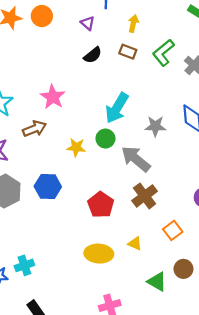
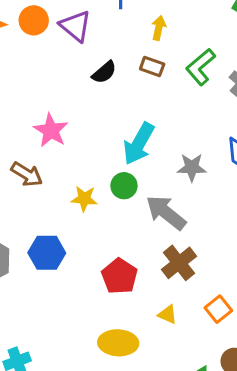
purple triangle: (88, 23) -> (75, 26), moved, size x1.6
brown arrow: (34, 129) -> (27, 174), turned 55
yellow triangle: (135, 244) -> (168, 314), moved

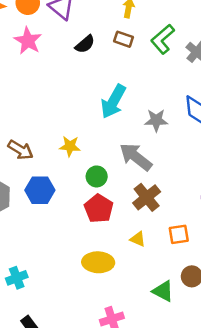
pink star: (51, 130) -> (28, 41), moved
brown arrow: (27, 174) -> (20, 150), moved
green circle: (124, 186) -> (97, 176), moved
orange square: (218, 309) -> (179, 234), turned 30

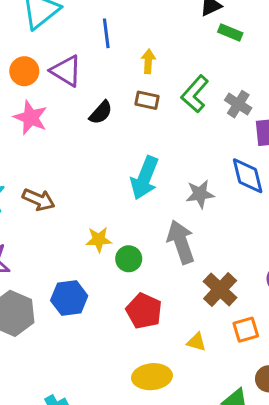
brown arrow: (20, 150) -> (39, 200), moved
gray arrow: (136, 157) -> (181, 242), turned 40
green circle: (97, 176) -> (129, 259), moved
brown cross: (147, 197) -> (220, 290), moved

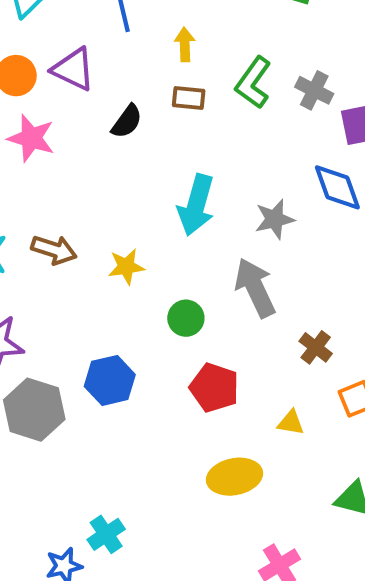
yellow star: (99, 240) -> (126, 267), moved
brown cross: (220, 290) -> (316, 347), size x0.7

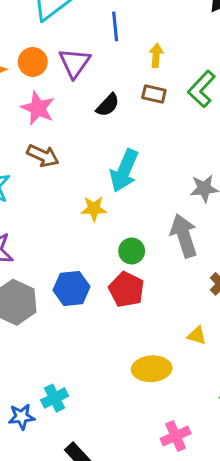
purple triangle: (73, 69) -> (74, 63), turned 32
cyan arrow: (196, 205) -> (124, 171), moved
brown arrow: (54, 250) -> (43, 156), moved
red pentagon: (214, 388) -> (126, 290), moved

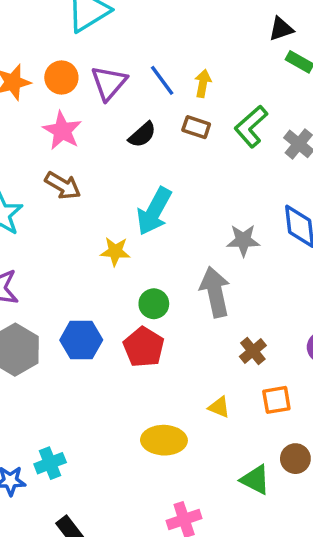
blue line: (115, 26) -> (162, 80), moved, turned -36

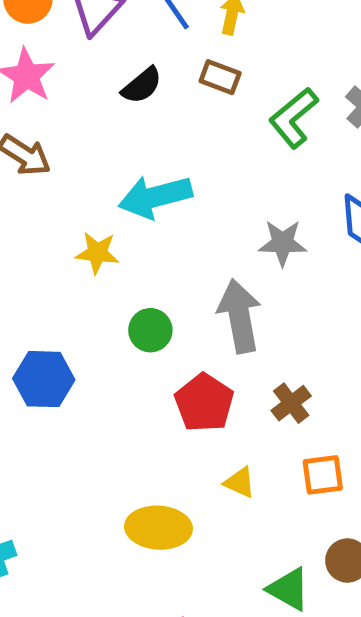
green L-shape: (251, 126) -> (294, 118), moved
cyan arrow: (154, 211) -> (155, 197), turned 45
red pentagon: (144, 347) -> (204, 403), moved

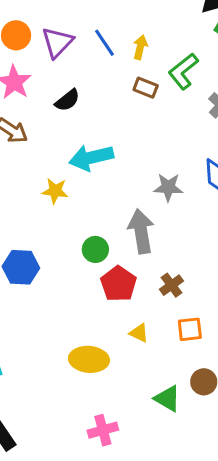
brown rectangle: (220, 77) -> (146, 88), moved
black semicircle: (142, 85) -> (67, 100), moved
green L-shape: (294, 118) -> (183, 71), moved
green circle: (150, 330) -> (95, 249), moved

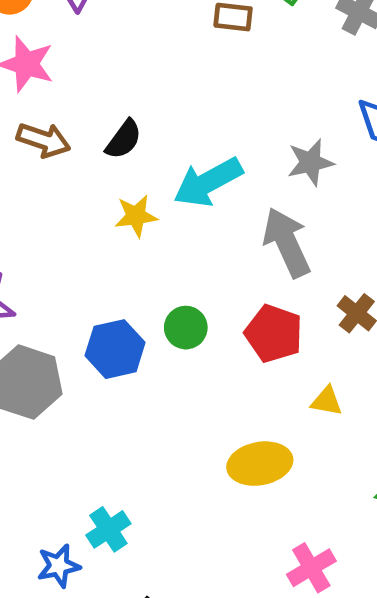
black semicircle: (67, 100) -> (124, 139), moved
cyan arrow: (91, 158) -> (208, 182), moved
green circle: (95, 249) -> (186, 328), moved

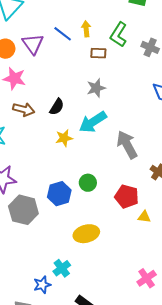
gray star: (310, 162) -> (96, 88), moved
red pentagon: (274, 334) -> (127, 196), moved
yellow triangle: (327, 401) -> (144, 217), moved
yellow ellipse: (260, 464) -> (86, 234), moved

